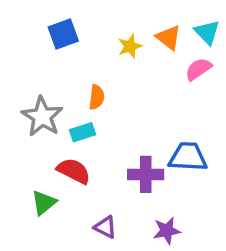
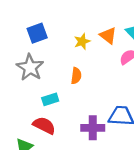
orange semicircle: (97, 97) -> (76, 76), moved
gray star: (42, 117) -> (30, 67), moved

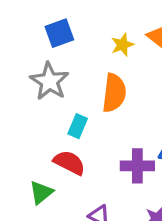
orange semicircle: (76, 76) -> (114, 93), size x1.6
cyan rectangle: (50, 99) -> (78, 126), turned -49

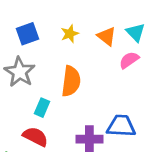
yellow star: (122, 45) -> (70, 34), moved

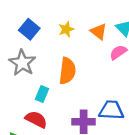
blue square: (28, 34) -> (29, 29), turned -30

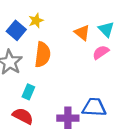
yellow star: (66, 29) -> (36, 21), moved
orange semicircle: (67, 71) -> (43, 55), moved

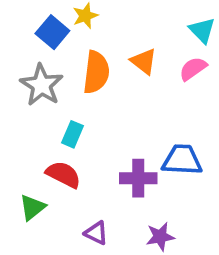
orange triangle: (82, 33) -> (144, 61), moved

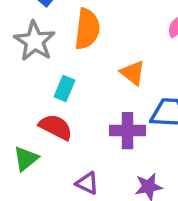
orange triangle: (144, 61) -> (133, 73), moved

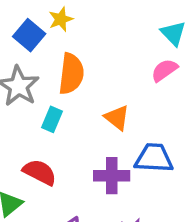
cyan rectangle: (64, 89) -> (52, 119), moved

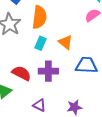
cyan rectangle: (52, 119) -> (40, 43), moved
purple cross: (112, 176) -> (48, 71), moved

